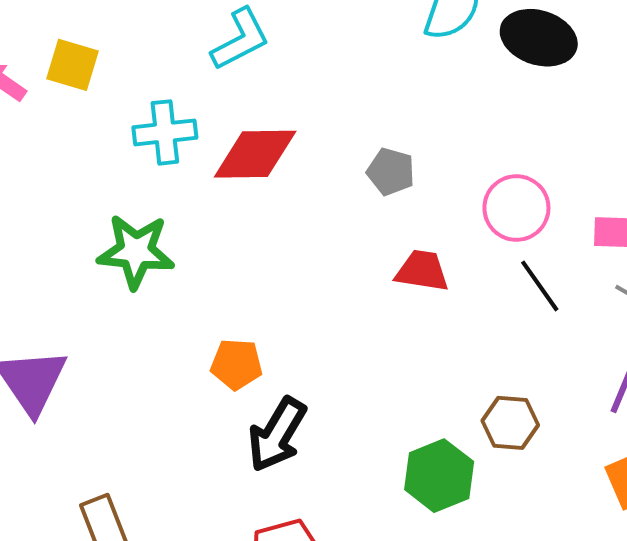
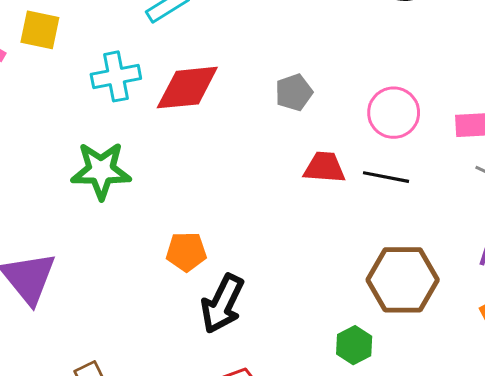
gray pentagon: (391, 172) -> (294, 92), turned -30
black line: (540, 286) -> (386, 177), moved, turned -39
brown hexagon: (510, 423) -> (403, 280), size x1.6
green hexagon: (439, 476) -> (354, 345), moved, size x0.7

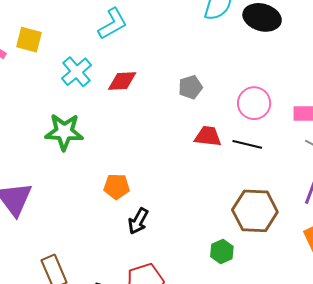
cyan cross: (116, 76) -> (77, 72), turned -32
red diamond: (187, 88) -> (122, 81), size x0.7
black arrow: (222, 304) -> (138, 221), size x0.7

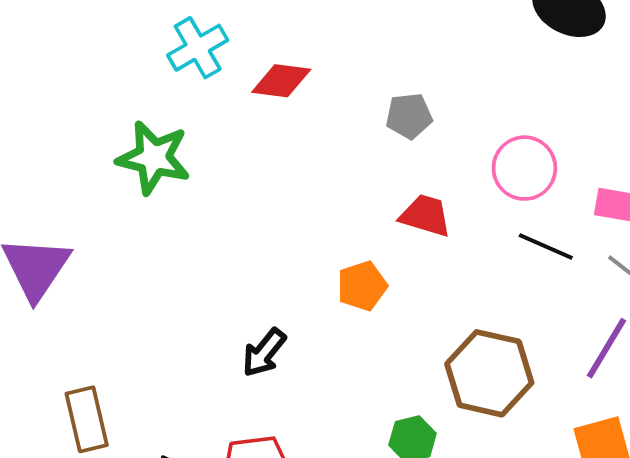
black line: (247, 144) -> (546, 246), moved
orange pentagon: (117, 187) -> (362, 286), moved, turned -30

